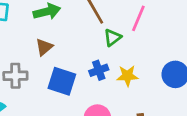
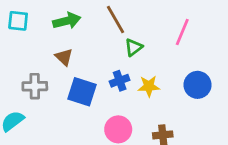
pink line: (138, 18) -> (182, 32), moved
brown triangle: (44, 47) -> (64, 57), turned -36

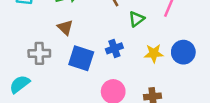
green triangle: (134, 47) -> (137, 19), moved
yellow star: (149, 86) -> (154, 53), moved

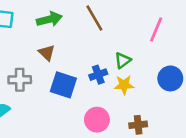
green triangle: (137, 19) -> (123, 60), moved
yellow star: (154, 53) -> (124, 85), moved

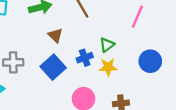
brown triangle: (47, 53) -> (55, 35), moved
blue square: (63, 85) -> (53, 67), turned 30

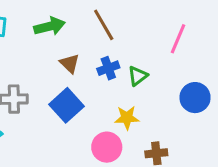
blue cross: (85, 58) -> (108, 68), moved
yellow star: (108, 67) -> (127, 118), moved

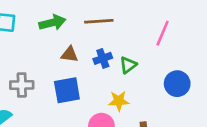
brown line: (104, 25) -> (99, 21), turned -64
brown triangle: (70, 63) -> (70, 54), turned -36
blue square: (67, 105) -> (67, 90), turned 32

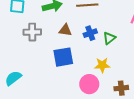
gray cross: (22, 85) -> (32, 32), moved

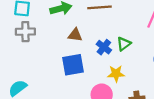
gray cross: (32, 32) -> (25, 32), moved
blue cross: (90, 33) -> (104, 47), moved, turned -32

